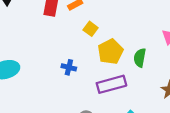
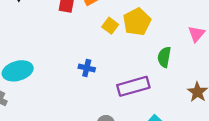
yellow pentagon: (110, 52) -> (137, 22), moved

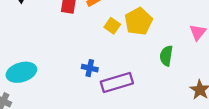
purple rectangle: (133, 86) -> (117, 82), moved

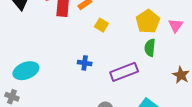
yellow pentagon: (139, 21) -> (148, 21), moved
purple rectangle: (117, 82) -> (124, 72), moved

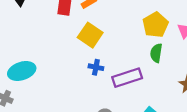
yellow square: (101, 25) -> (90, 35), moved, size x1.6
blue cross: (85, 63) -> (96, 67), moved

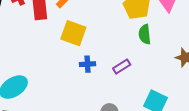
purple rectangle: (127, 78) -> (122, 67), size x0.6

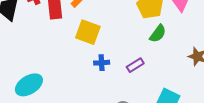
green semicircle: (145, 34) -> (158, 34), turned -138

